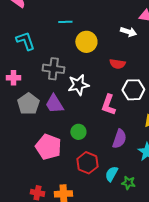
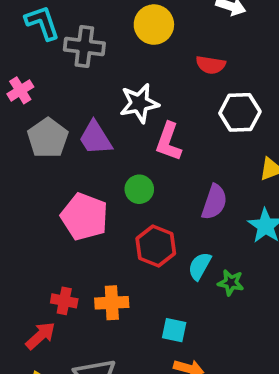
gray cross: (53, 69) -> (84, 46), moved
pink cross: (13, 78) -> (20, 90), turned -32
pink L-shape: (108, 105) -> (169, 142), moved

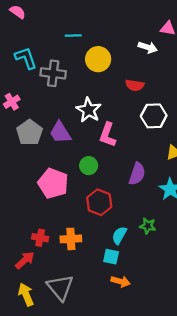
white star: (139, 103) -> (89, 110), turned -30
cyan semicircle: (200, 266) -> (119, 235), moved

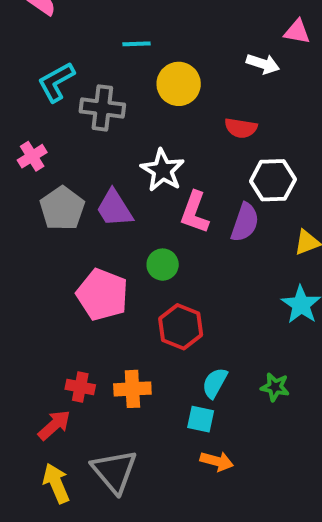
cyan L-shape: (26, 58) -> (56, 82), turned -100
purple semicircle: (137, 174) -> (245, 222), moved
green star: (148, 226) -> (275, 387), moved

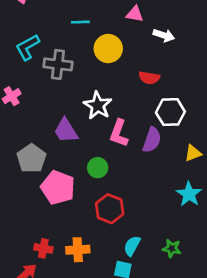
pink triangle: (297, 32) -> (135, 14), moved
gray pentagon: (62, 208) -> (31, 158), moved

